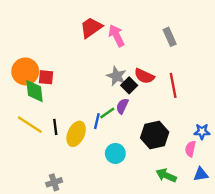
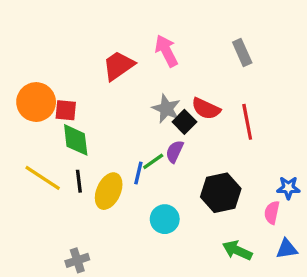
red trapezoid: (91, 28) -> (119, 66), moved
green diamond: (34, 91) -> (76, 140), moved

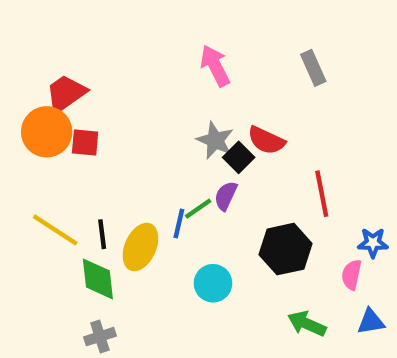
red trapezoid: (119, 66) -> (66, 93), moved
red line: (247, 122) -> (322, 194), moved
green diamond: (76, 140) -> (98, 279), moved

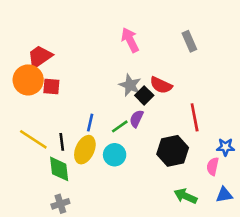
blue line: (179, 224) -> (90, 123), moved
cyan circle: (213, 283) -> (115, 155), moved

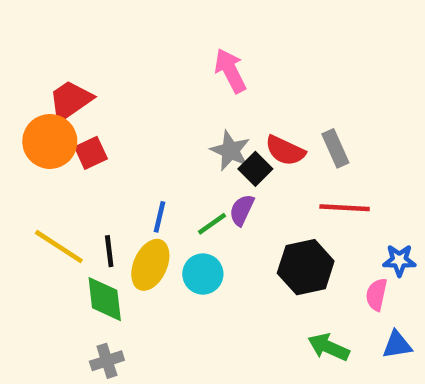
gray rectangle: (189, 41) -> (335, 148), moved
red square: (51, 86) -> (91, 153), turned -30
red line: (195, 117) -> (345, 208), turned -76

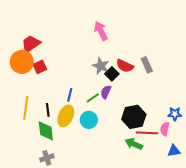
red line: (345, 208) -> (147, 133), moved
yellow line: (59, 247) -> (26, 108), turned 65
green arrow: (329, 347) -> (134, 144), moved

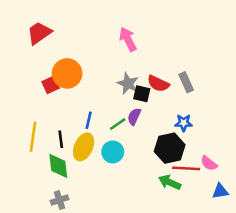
red trapezoid: (31, 44) -> (39, 33), moved
orange circle: (22, 62) -> (67, 73), moved
black square: (112, 74) -> (142, 94), turned -32
blue star: (175, 114) -> (184, 123), moved
pink semicircle: (165, 129) -> (209, 163), turned -64

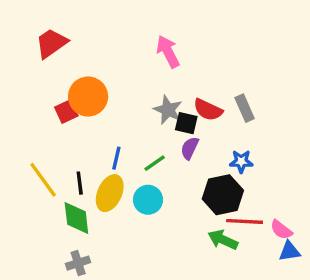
purple semicircle: (134, 116) -> (190, 148), moved
yellow line: (33, 137) -> (43, 180), turned -44
pink semicircle: (209, 163) -> (281, 230), moved

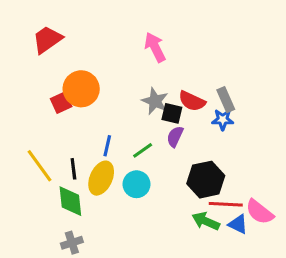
blue star: (241, 161) -> (223, 120), moved
pink semicircle: (281, 230) -> (260, 212), size x1.4
blue triangle: (290, 251) -> (238, 224), moved, turned 35

